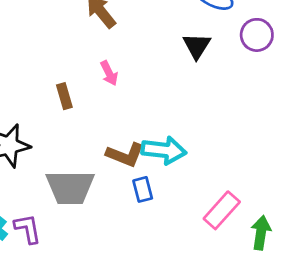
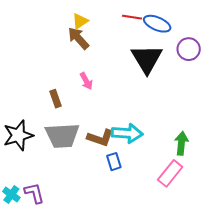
black triangle: (197, 46) -> (147, 59), size x1.6
gray trapezoid: (70, 187) -> (62, 136), moved
green arrow: (261, 233) -> (181, 143), moved

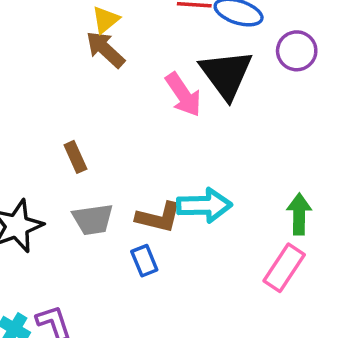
pink arrow: (86, 81) -> (183, 95), moved, size x1.5
gray trapezoid: (62, 136) -> (93, 219), size x0.7
blue rectangle: (114, 162) -> (144, 261), moved

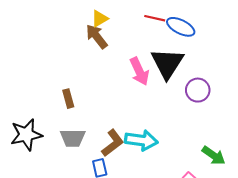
purple circle: (297, 51) -> (198, 90), moved
green arrow: (299, 214) -> (214, 155), moved, turned 115
brown L-shape: (159, 217) -> (113, 143), turned -60

